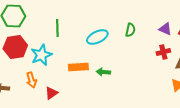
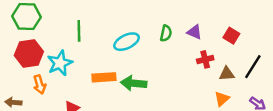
purple triangle: (165, 29) -> (194, 32), moved
green arrow: (103, 72) -> (134, 83), size x1.5
orange arrow: (31, 80) -> (40, 84), moved

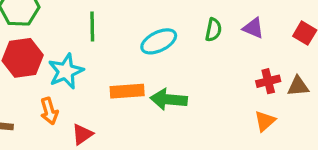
red cross: (205, 59) -> (268, 81), moved
orange arrow: (40, 84) -> (49, 111), moved
orange triangle: (222, 99) -> (265, 121), moved

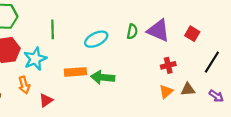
purple triangle: (253, 28) -> (158, 30), size x1.6
brown triangle: (298, 86) -> (188, 89), moved

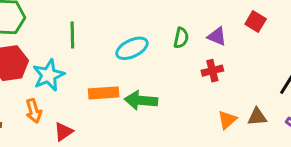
purple triangle: (158, 30) -> (217, 36), size x0.6
red square: (192, 34) -> (256, 21), moved
red cross: (168, 65) -> (212, 71), moved

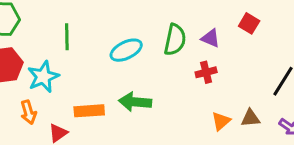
green semicircle: (181, 38) -> (175, 40), size x1.5
orange rectangle: (104, 93) -> (89, 111), moved

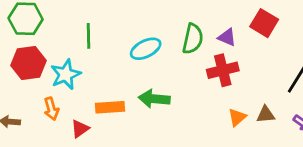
red square: (249, 23) -> (264, 23), size x1.4
red cross: (206, 72) -> (223, 70), size x1.5

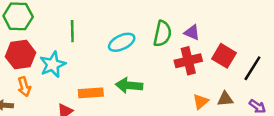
red square: (264, 23) -> (224, 56), moved
orange arrow: (51, 109) -> (24, 87), moved

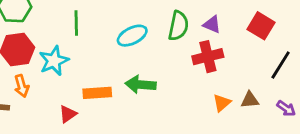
red square: (224, 56) -> (261, 26), moved

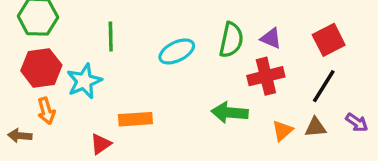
red square: (261, 26) -> (329, 40), turned 32
black line: (281, 65) -> (324, 86), moved
green arrow: (141, 85) -> (230, 113), moved
purple arrow: (286, 108) -> (357, 122), moved

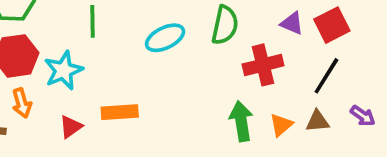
purple triangle: (271, 38) -> (292, 23), moved
green arrow: (230, 113) -> (241, 121), moved, turned 76
red triangle: (101, 144) -> (71, 127), moved

